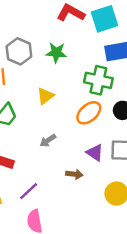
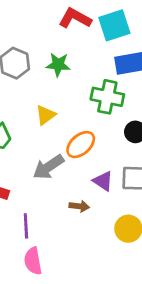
orange ellipse: (89, 113) -> (81, 145), moved
gray arrow: (48, 141) -> (48, 167), size x1.6
purple line: (29, 191) -> (26, 226), turned -50

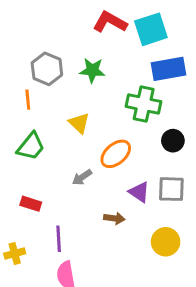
yellow triangle: (46, 115) -> (79, 123), turned -40
gray arrow: (48, 167) -> (82, 177), size x0.6

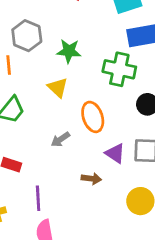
green star: (92, 70) -> (69, 51), moved
orange ellipse: (116, 154) -> (93, 117), turned -68

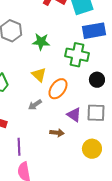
yellow triangle: (58, 88) -> (39, 75), moved
orange ellipse: (93, 117) -> (58, 89), turned 55

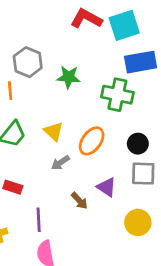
yellow triangle: (39, 75) -> (54, 131), moved
black circle: (97, 80) -> (138, 144), moved
purple triangle: (74, 115) -> (107, 187), moved
brown arrow: (57, 133) -> (79, 201), moved, turned 40

